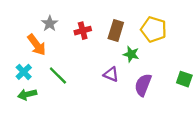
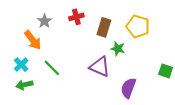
red cross: (83, 31) -> (76, 17), moved
purple triangle: (111, 74) -> (100, 67), size x1.5
purple semicircle: (143, 85) -> (128, 88), moved

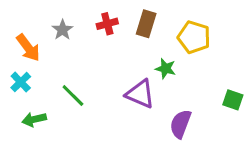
brown rectangle: (104, 27) -> (146, 24), moved
orange arrow: (33, 40) -> (28, 48), moved
cyan cross: (21, 65) -> (21, 82), moved

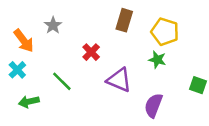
red cross: (107, 24) -> (91, 52), moved, turned -30
green star: (166, 69) -> (157, 60), moved

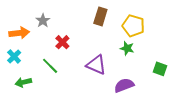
orange arrow: (24, 41) -> (19, 33), turned -60
red cross: (91, 52) -> (62, 42), moved
purple semicircle: (153, 105) -> (124, 85), turned 48

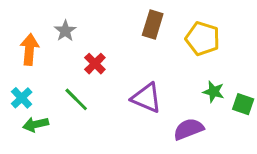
orange arrow: (19, 33) -> (29, 50), turned -78
green star: (127, 48) -> (214, 92), moved
cyan cross: (14, 57) -> (22, 98), moved

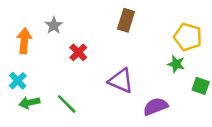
yellow pentagon: (203, 39) -> (188, 37), moved
green star: (214, 92) -> (176, 64), moved
green line: (76, 99) -> (67, 104), moved

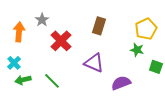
brown rectangle: (126, 20) -> (99, 26), moved
yellow pentagon: (188, 37) -> (146, 29), turned 30
red cross: (78, 52) -> (61, 41), size x1.5

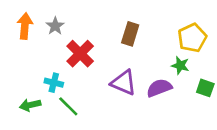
orange arrow: (19, 32) -> (25, 26), moved
cyan cross: (14, 63) -> (54, 83), moved, turned -32
purple semicircle: (121, 83) -> (159, 88), moved

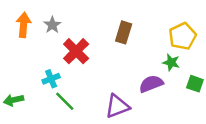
cyan cross: (54, 83) -> (51, 79), turned -36
purple triangle: (124, 83) -> (117, 106), moved, turned -44
green arrow: (30, 105) -> (14, 100), moved

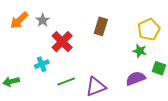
orange arrow: (24, 25) -> (19, 20), turned -138
purple semicircle: (151, 84) -> (136, 78), moved
green line: (65, 101) -> (66, 81), moved, turned -66

